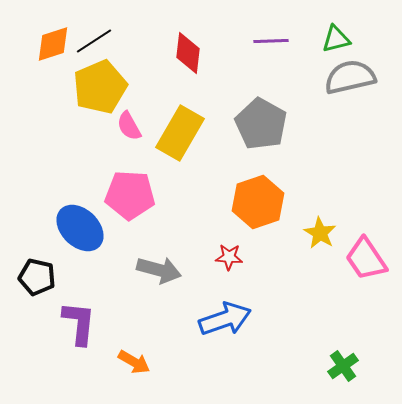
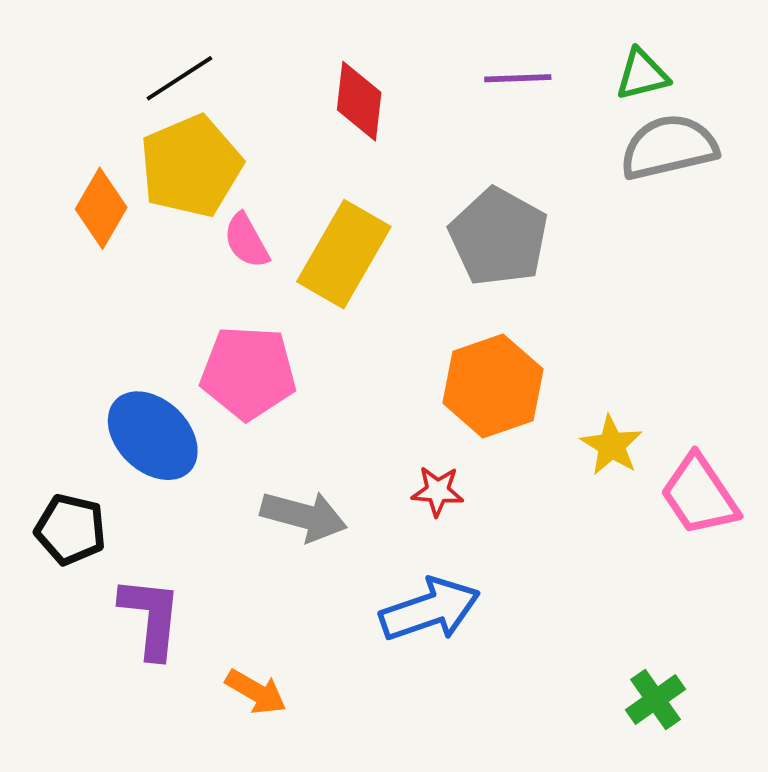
orange diamond: (53, 44) -> (101, 208), moved, turned -42

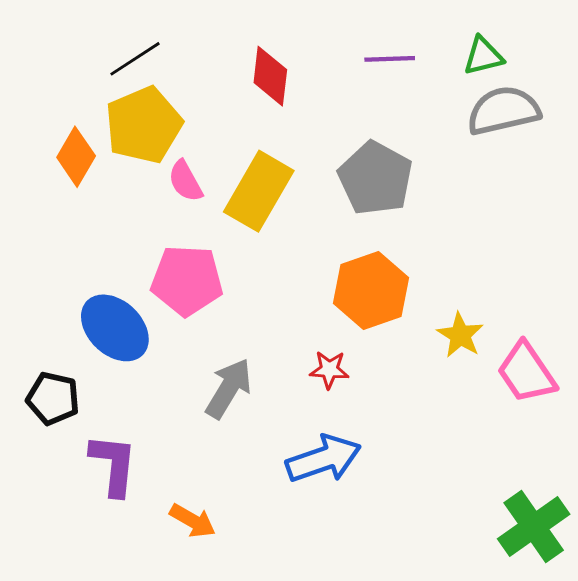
gray arrow: (304, 516) -> (229, 388), turned -74
green cross: (655, 699) -> (534, 527), moved, size x1.6

